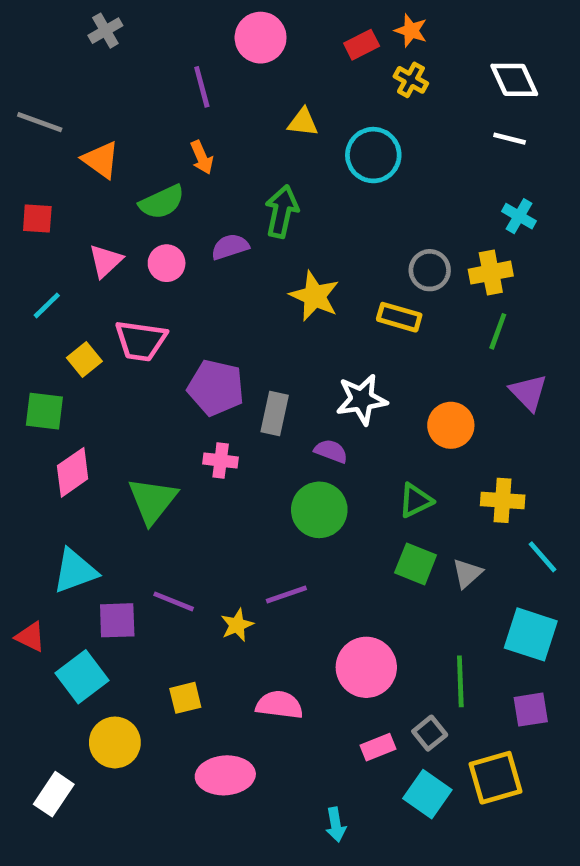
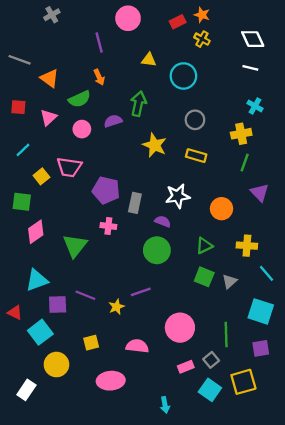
pink triangle: (105, 261) -> (48, 118), moved
gray circle: (430, 270) -> (195, 120), moved

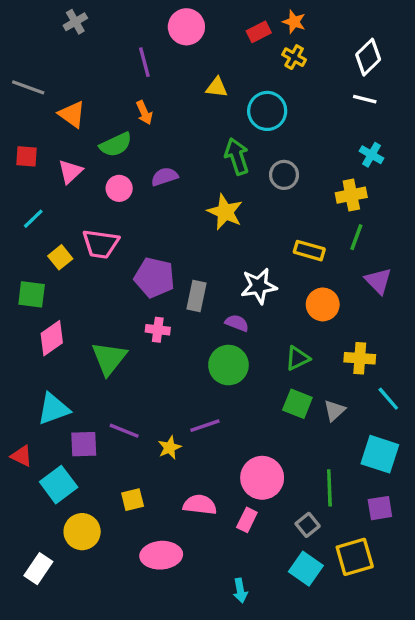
white diamond: (253, 39) -> (368, 57), turned 70
green arrow: (138, 104) -> (237, 156), moved, turned -30
yellow rectangle: (196, 156) -> (309, 251), moved
pink rectangle: (186, 367) -> (247, 520), moved, turned -42

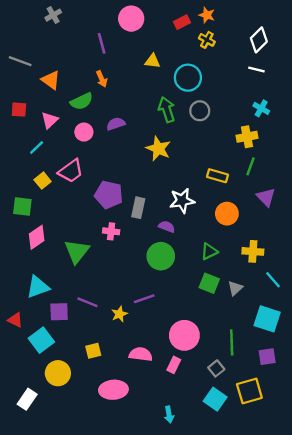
gray circle: (284, 175) -> (200, 111), moved
cyan line: (33, 219) -> (37, 147), moved
pink trapezoid: (101, 244) -> (71, 171), turned -44

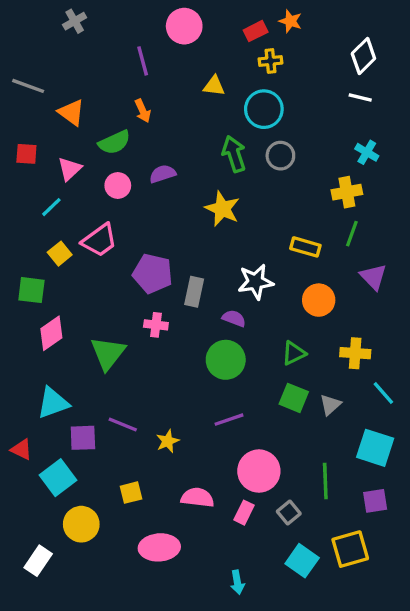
yellow cross: (207, 40) -> (271, 61), moved, turned -35
purple line: (144, 299) -> (229, 420), moved
gray square: (216, 368) -> (289, 513), moved

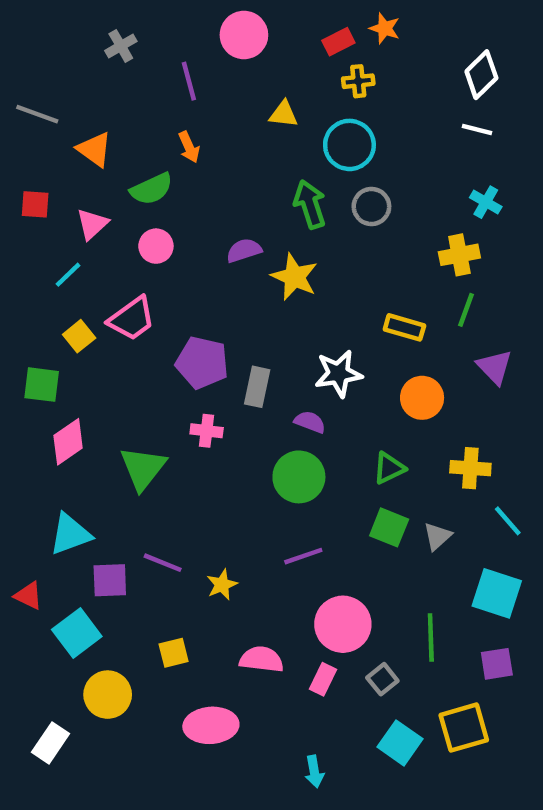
gray cross: (75, 21) -> (121, 46), moved
purple semicircle: (163, 174) -> (244, 250), moved

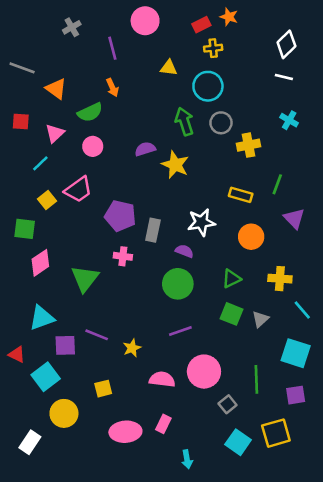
yellow cross: (459, 255) -> (248, 145), moved
pink semicircle: (262, 659) -> (162, 379), moved
pink rectangle: (323, 679) -> (163, 424), moved

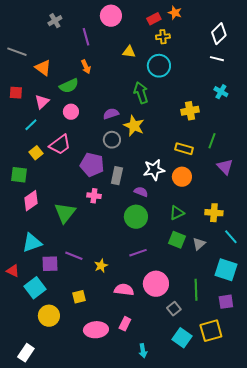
gray circle: (221, 123) -> (112, 140), moved
orange circle: (251, 237) -> (182, 177), moved
white rectangle: (30, 442) -> (26, 353), moved

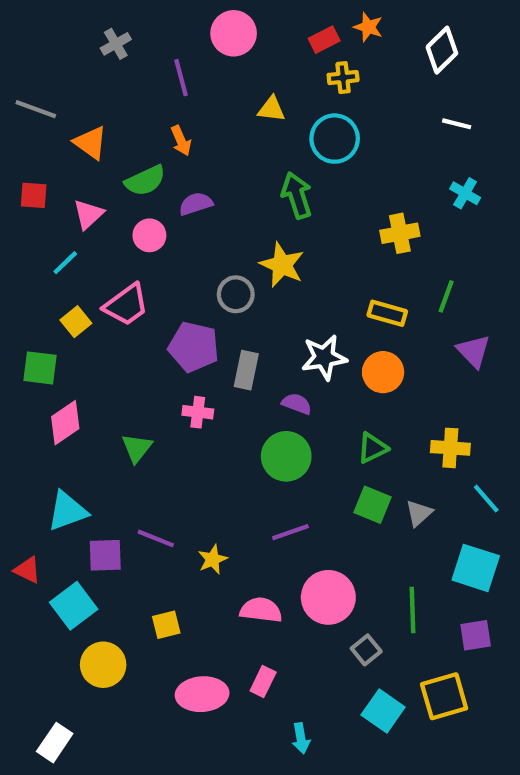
white diamond: (219, 34) -> (442, 50), moved
purple semicircle: (111, 114) -> (196, 204), moved
green triangle: (65, 213) -> (137, 448), size x0.7

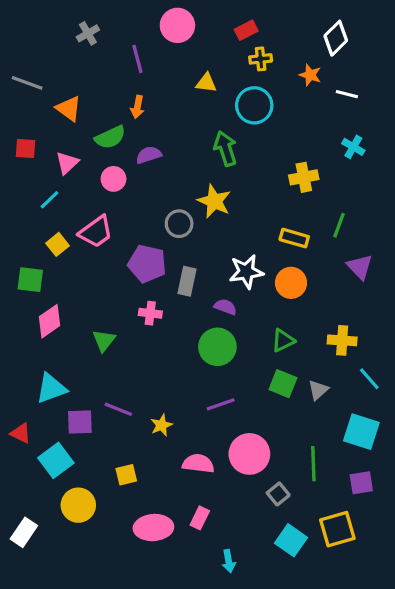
orange star: (368, 27) -> (310, 75), moved
orange arrow: (181, 141) -> (137, 107), turned 35
white rectangle: (55, 743) -> (24, 532), moved

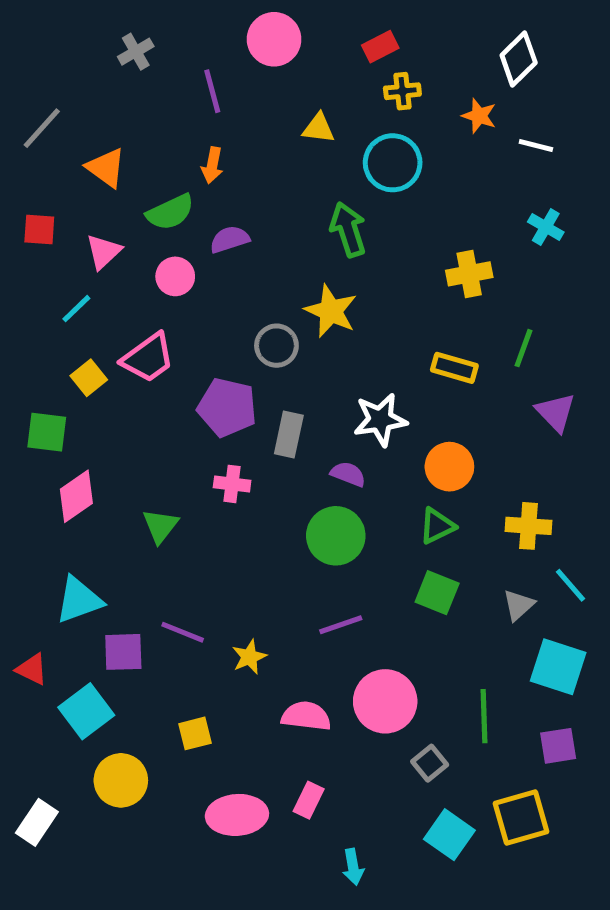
gray line: (27, 83) -> (42, 128), turned -68
orange circle: (291, 283) -> (449, 467), moved
gray triangle: (318, 390) -> (519, 605), moved

